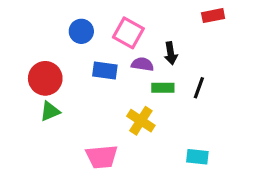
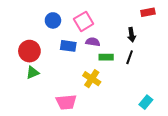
red rectangle: (213, 16) -> (148, 12), moved
pink square: (128, 33) -> (84, 21), turned 30
black arrow: (171, 53) -> (132, 35), moved
cyan rectangle: (197, 157) -> (146, 102), moved, turned -56

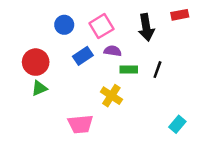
black arrow: (132, 35) -> (146, 27), moved, size x1.5
blue rectangle: (68, 46) -> (83, 56), turned -42

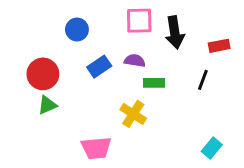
red rectangle: (180, 15) -> (219, 46), moved
pink square: (101, 26) -> (139, 21), moved, turned 30
black line: (157, 70) -> (203, 80), moved

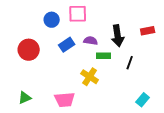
pink square: (139, 21) -> (78, 14), moved
black arrow: (175, 32) -> (118, 36), moved
black line: (203, 80) -> (130, 63), moved
green triangle: (47, 105) -> (25, 98), moved

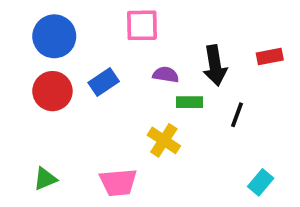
blue circle: (52, 20) -> (54, 36), moved, size x1.5
blue rectangle: (67, 45) -> (104, 82), moved

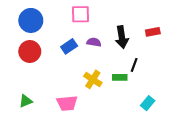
blue rectangle: (104, 82) -> (69, 46), moved
green rectangle: (189, 102) -> (120, 77), moved

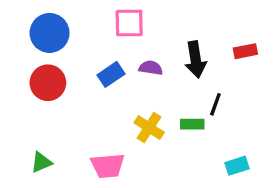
cyan rectangle: (148, 103) -> (237, 166), turned 32

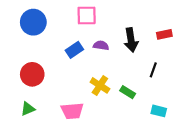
red circle: (48, 83) -> (32, 74), moved
black line: (215, 104) -> (153, 70), moved
green rectangle: (192, 124) -> (128, 92), moved, turned 32
cyan rectangle: (237, 166) -> (159, 111), turned 32

